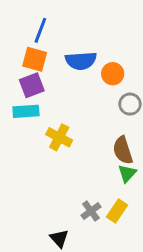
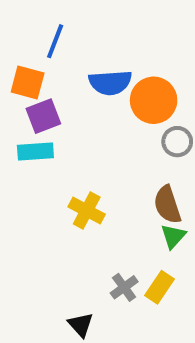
orange square: (35, 59) -> (28, 83), moved
orange circle: (113, 74) -> (154, 100), size x1.5
yellow cross: (59, 137) -> (87, 211), moved

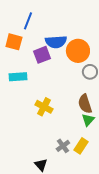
purple square: (43, 116) -> (42, 55), moved

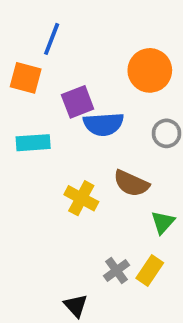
blue semicircle: (56, 42) -> (104, 124), moved
orange circle: (78, 51) -> (150, 70), moved
brown semicircle: (85, 104) -> (131, 183), moved, turned -48

